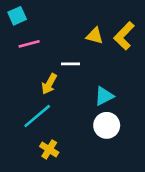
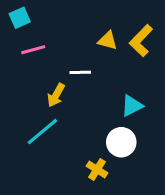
cyan triangle: (104, 96) -> (132, 106), moved
yellow cross: (49, 149) -> (97, 169), moved

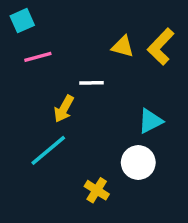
yellow cross: (97, 169) -> (97, 190), moved

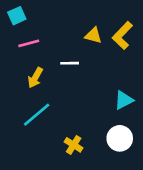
yellow arrow: (64, 109) -> (35, 78), moved
cyan triangle: (150, 121) -> (124, 100), moved
white circle: (138, 163) -> (120, 138), moved

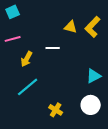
pink line: (29, 43) -> (13, 39), moved

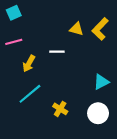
yellow cross: (56, 110) -> (60, 109), moved

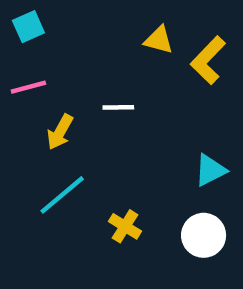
yellow triangle: (76, 29) -> (159, 40), moved

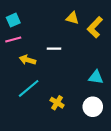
cyan square: (28, 27) -> (13, 20), moved
yellow arrow: (60, 132) -> (28, 60), turned 77
cyan triangle: (210, 170) -> (96, 77), turned 35

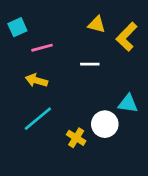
pink line: (13, 39) -> (42, 48), moved
white line: (54, 49) -> (90, 64), moved
white circle: (93, 107) -> (105, 124), moved

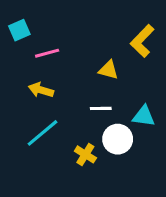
yellow triangle: (97, 24) -> (108, 70), moved
white line: (90, 64) -> (101, 108), moved

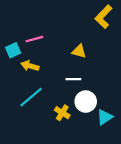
cyan square: (19, 30) -> (13, 50), moved
yellow L-shape: (142, 41) -> (104, 17), moved
cyan triangle: (144, 116) -> (105, 117), moved, turned -42

